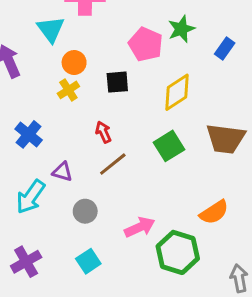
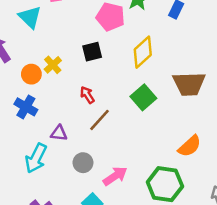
orange circle: (74, 63) -> (31, 74), moved
pink arrow: (140, 227) -> (115, 176), moved

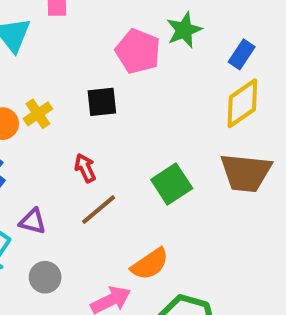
yellow diamond: (143, 52) -> (242, 103), moved
orange semicircle: (190, 146) -> (150, 264), moved
gray circle: (83, 163) -> (45, 277), moved

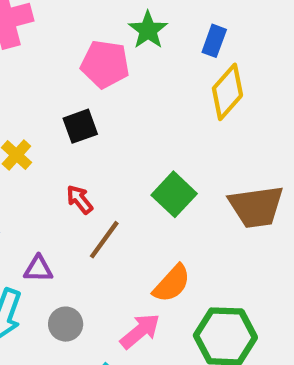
brown trapezoid: (246, 173) -> (256, 207), moved

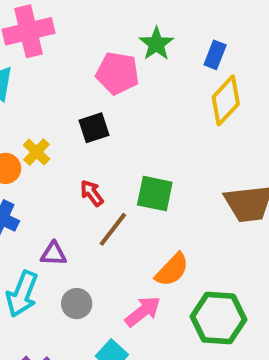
green square: (174, 194) -> (155, 194), moved, turned -33

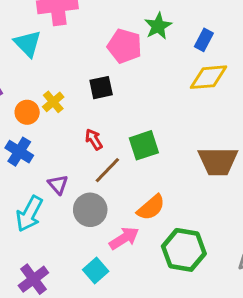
yellow diamond: (226, 100) -> (208, 77), turned 36
green square: (155, 194) -> (144, 145), turned -36
purple triangle: (54, 254) -> (58, 184), turned 40
gray circle: (77, 304) -> (90, 210), moved, size x1.4

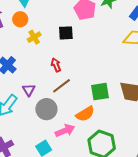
orange circle: (27, 112) -> (20, 19), moved
green square: (144, 145) -> (100, 92), moved

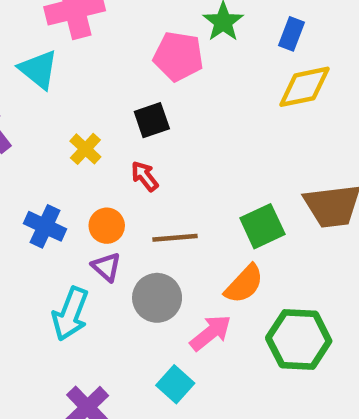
orange circle: (20, 19) -> (107, 226), moved
red arrow: (56, 65) -> (145, 176), moved
brown line: (61, 86) -> (175, 238), turned 48

